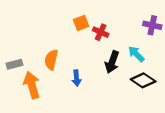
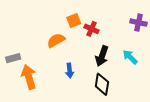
cyan arrow: (136, 54) -> (130, 57), moved
orange semicircle: (51, 60) -> (56, 40), moved, turned 48
black diamond: (143, 80) -> (102, 84), moved, turned 65

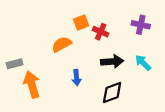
purple cross: (138, 23) -> (141, 25), moved
black arrow: (102, 56) -> (112, 61), turned -114
black diamond: (102, 84) -> (112, 92), turned 60

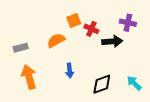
black arrow: (112, 61) -> (112, 41), moved
cyan arrow: (143, 63) -> (134, 83), moved
gray rectangle: (15, 64) -> (21, 48), moved

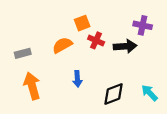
red cross: (91, 29) -> (96, 40), moved

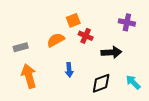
black arrow: (125, 46) -> (111, 52), moved

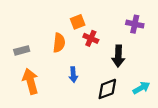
orange semicircle: (56, 40) -> (59, 43), turned 126
black arrow: (111, 52) -> (118, 56), turned 96
cyan arrow: (133, 82) -> (141, 88), turned 105

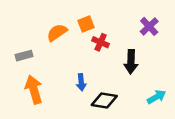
purple cross: (135, 24) -> (149, 26), turned 35
orange semicircle: (59, 43) -> (57, 33), moved, turned -132
black diamond: (107, 89) -> (104, 101), moved, turned 30

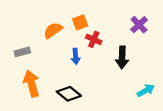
blue arrow: (81, 82) -> (76, 56), moved
black diamond: (104, 101) -> (69, 94), moved, turned 30

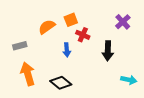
cyan arrow: (146, 90) -> (129, 80), turned 42

